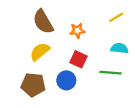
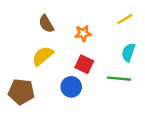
brown semicircle: (43, 22) -> (46, 24), size x0.7
cyan semicircle: (119, 48) -> (128, 52), turned -77
brown pentagon: (33, 85) -> (21, 92), moved

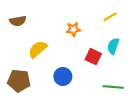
brown semicircle: (46, 24) -> (18, 21), moved, turned -70
red square: (84, 64) -> (93, 57), moved
green line: (119, 79) -> (113, 87), moved

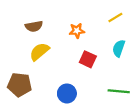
brown semicircle: (18, 21) -> (34, 26), moved
red square: (93, 57) -> (88, 59), moved
blue circle: (63, 76) -> (67, 93), moved

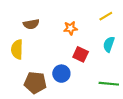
yellow semicircle: (39, 52) -> (17, 49), moved, turned -48
brown pentagon: (20, 85) -> (35, 83), moved
blue circle: (67, 93) -> (61, 74), moved

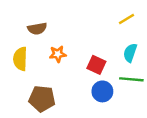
orange star: (70, 28) -> (58, 54), moved
blue circle: (61, 74) -> (102, 91), moved
green line: (109, 84) -> (131, 79), moved

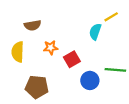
cyan semicircle: (130, 53) -> (95, 32), moved
red square: (96, 65) -> (72, 59), moved, turned 35

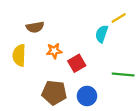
blue circle: (90, 80) -> (87, 96), moved
brown pentagon: (37, 87) -> (54, 93), moved

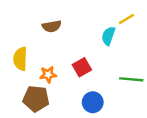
brown semicircle: (35, 27) -> (52, 26), moved
orange star: (54, 51) -> (48, 74), moved
brown pentagon: (54, 93) -> (36, 99), moved

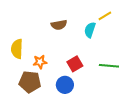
brown semicircle: (52, 26) -> (59, 25), moved
red square: (82, 67) -> (75, 64), moved
blue circle: (93, 102) -> (65, 85), moved

